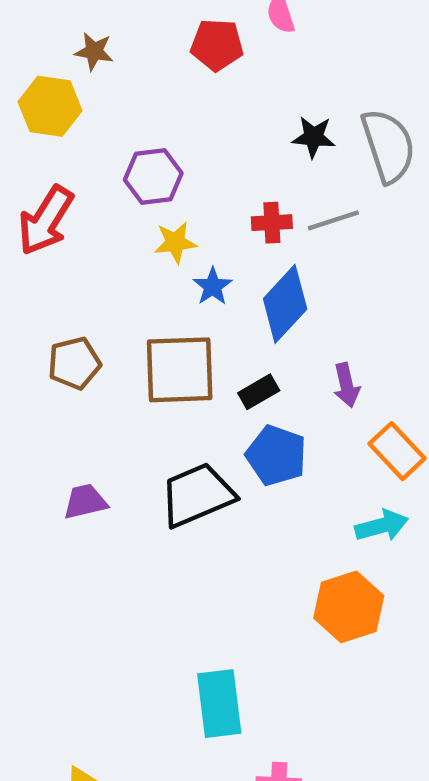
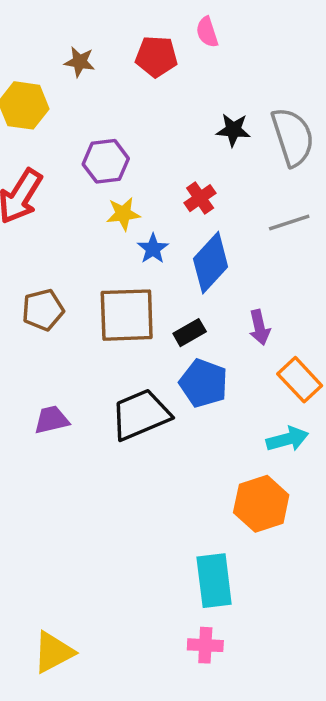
brown star: (94, 51) -> (80, 62), moved
gray line: (333, 220) -> (289, 222), moved
red cross: (272, 223) -> (200, 198), turned -32
cyan rectangle: (219, 704) -> (214, 581), moved

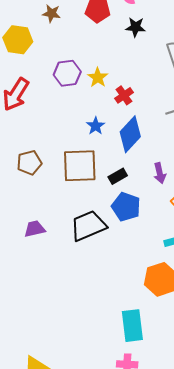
black star: (233, 130) -> (136, 27), moved
yellow star: (123, 214) -> (98, 78), moved, turned -30

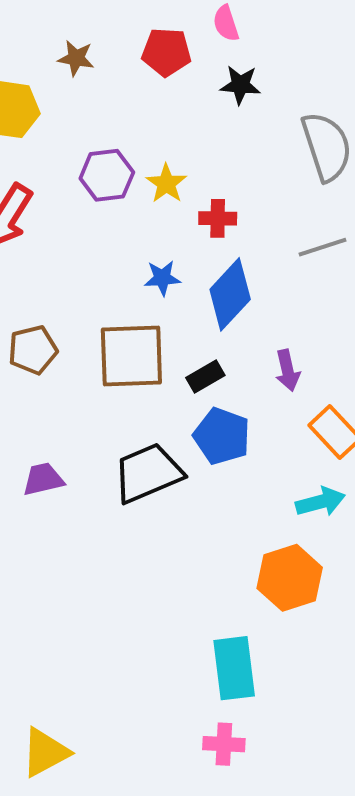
red cross: (124, 95) -> (218, 218), turned 36
blue star: (96, 126) -> (162, 278), turned 30

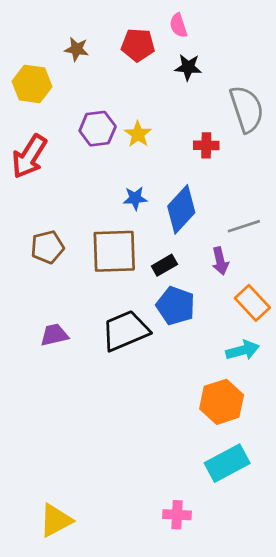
red cross: (218, 218) -> (206, 145), moved
gray line: (322, 247) -> (244, 226), moved
cyan rectangle: (234, 668) -> (227, 463), moved, turned 69

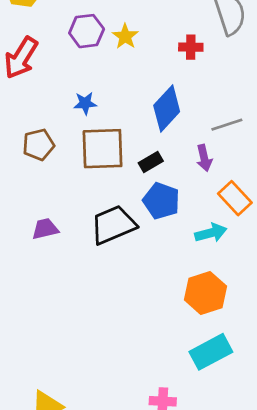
blue star: (135, 198) -> (85, 103), moved
cyan arrow: (243, 350) -> (211, 233), moved

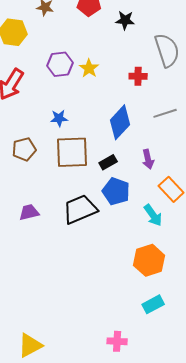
gray line: (227, 125) -> (165, 113), moved
cyan arrow: (211, 233) -> (153, 215), turned 70
cyan rectangle: (211, 352) -> (153, 304), size x0.7

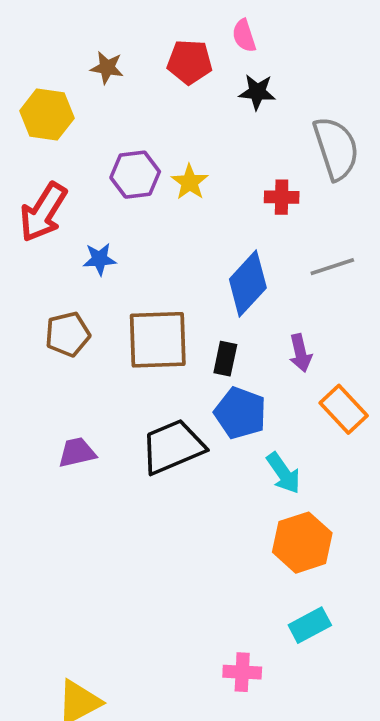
blue star: (59, 118) -> (100, 259), moved
black rectangle: (108, 162) -> (225, 359), turned -48
cyan arrow: (153, 215) -> (283, 473), moved
pink cross: (117, 341) -> (242, 672), moved

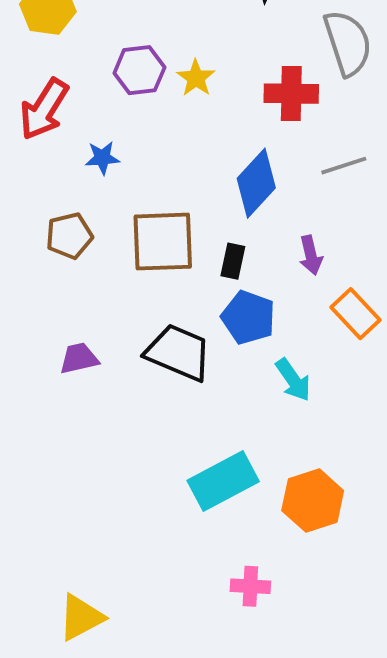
red cross: (282, 197) -> (291, 94), size x1.5
black trapezoid: (173, 447) -> (178, 353), turned 46
orange hexagon: (302, 543) -> (313, 501), moved
cyan rectangle: (310, 625) -> (223, 481), moved, size x1.6

